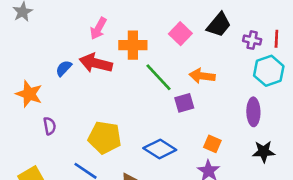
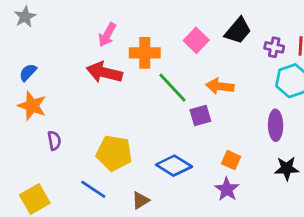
blue semicircle: (64, 68) -> (28, 72), moved

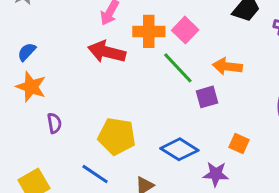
pink square: (196, 40) -> (185, 30), moved
purple star: (227, 189) -> (216, 174), moved, turned -30

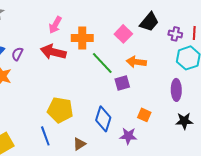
pink square: (185, 30) -> (123, 34), moved
purple semicircle: (54, 123) -> (17, 54), moved, turned -144
blue diamond: (179, 149) -> (103, 119), turned 75
blue line: (95, 174) -> (45, 136), turned 36

